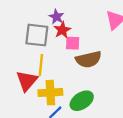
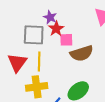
red triangle: (27, 81) -> (17, 63), moved
yellow cross: (50, 93) -> (37, 87), moved

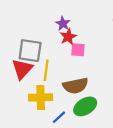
gray square: (34, 35) -> (30, 51), moved
brown semicircle: (82, 53) -> (75, 86), moved

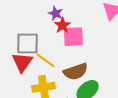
pink square: (78, 50) -> (73, 37), size x1.5
yellow line: (46, 70) -> (46, 60), turned -54

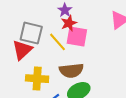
yellow line: (46, 60) -> (57, 42), moved

